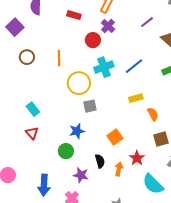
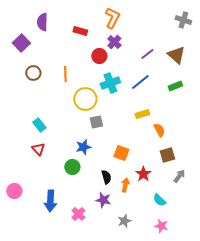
purple line: (147, 22) -> (147, 54), moved
orange square: (115, 137) -> (121, 153), turned -35
purple star: (81, 175) -> (103, 200), moved
cyan semicircle: (153, 184) -> (159, 200), size x0.6

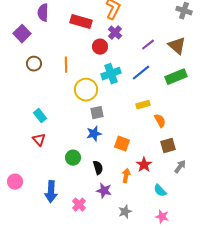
red rectangle: (80, 31) -> (81, 22), size x1.5
green rectangle: (175, 86) -> (176, 77), size x1.5
blue star: (83, 147) -> (94, 134), moved
black semicircle: (106, 177) -> (98, 168), moved

